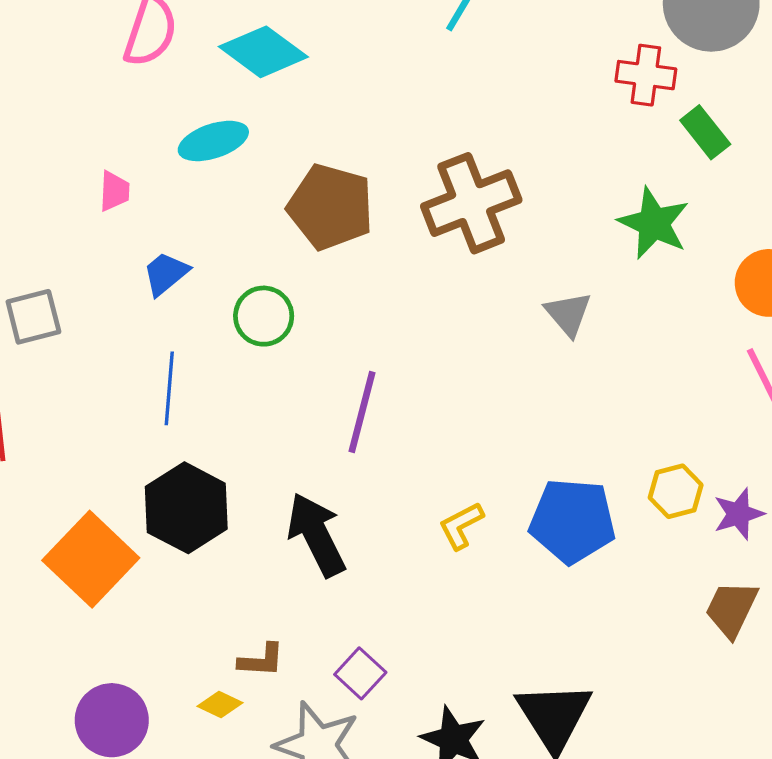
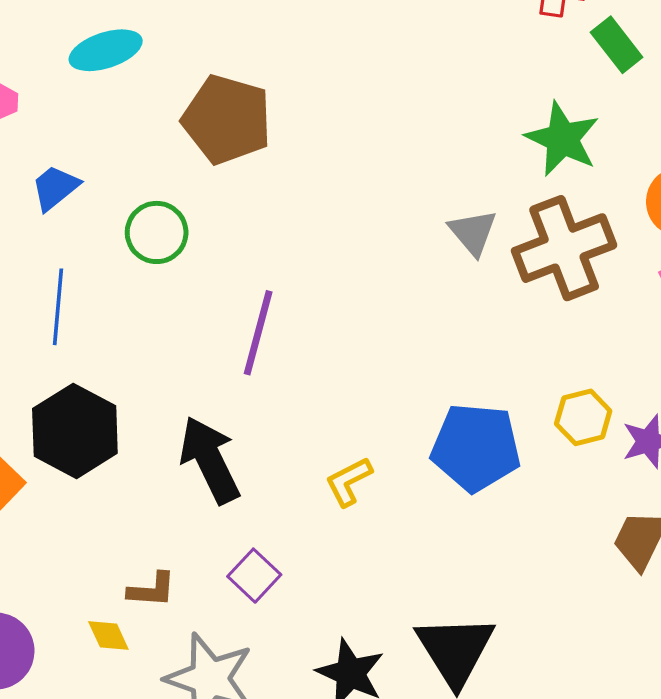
brown cross: (471, 203) -> (564, 248), moved
yellow L-shape: (461, 526) -> (349, 482), moved
purple square: (360, 673) -> (254, 576), moved
yellow diamond: (220, 705) -> (108, 636), turned 39

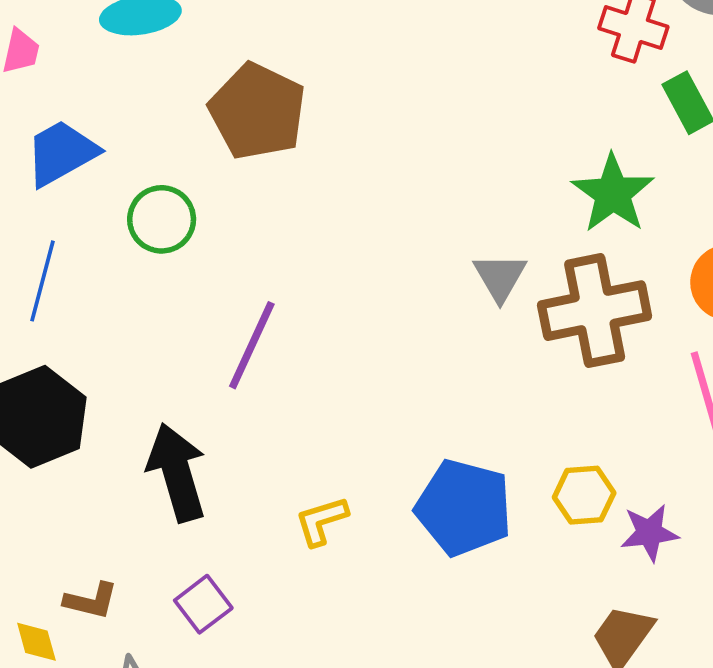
blue trapezoid: (55, 188) -> (61, 153), size x1.4

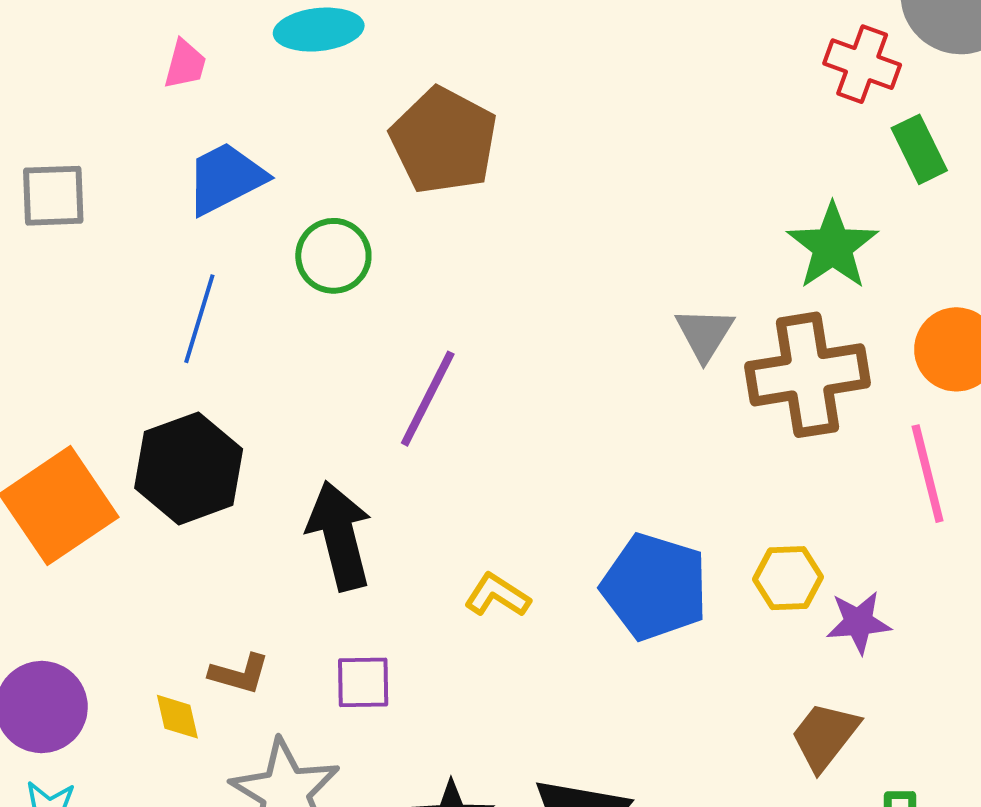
yellow L-shape: (322, 521) -> (497, 595), turned 48
purple square: (203, 604) -> (363, 682), turned 34

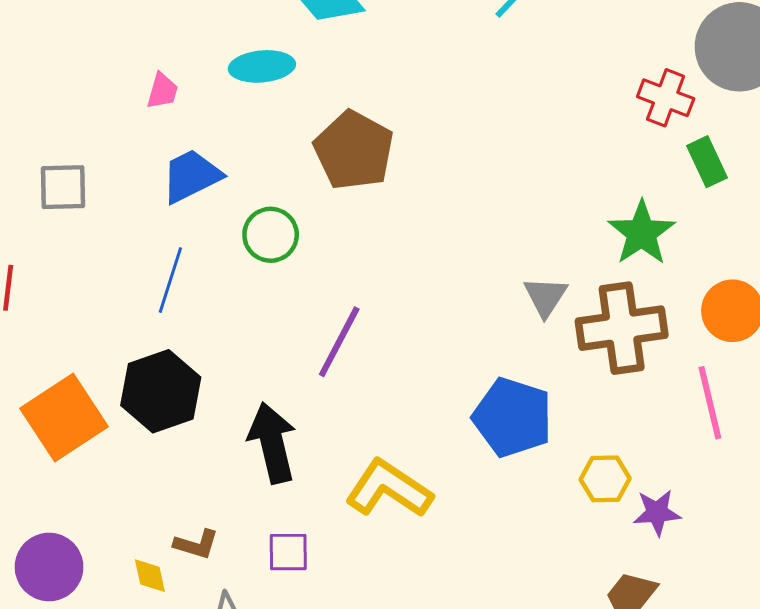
blue pentagon: (655, 587) -> (513, 417), moved
yellow L-shape: (497, 595) -> (389, 489), size x1.8

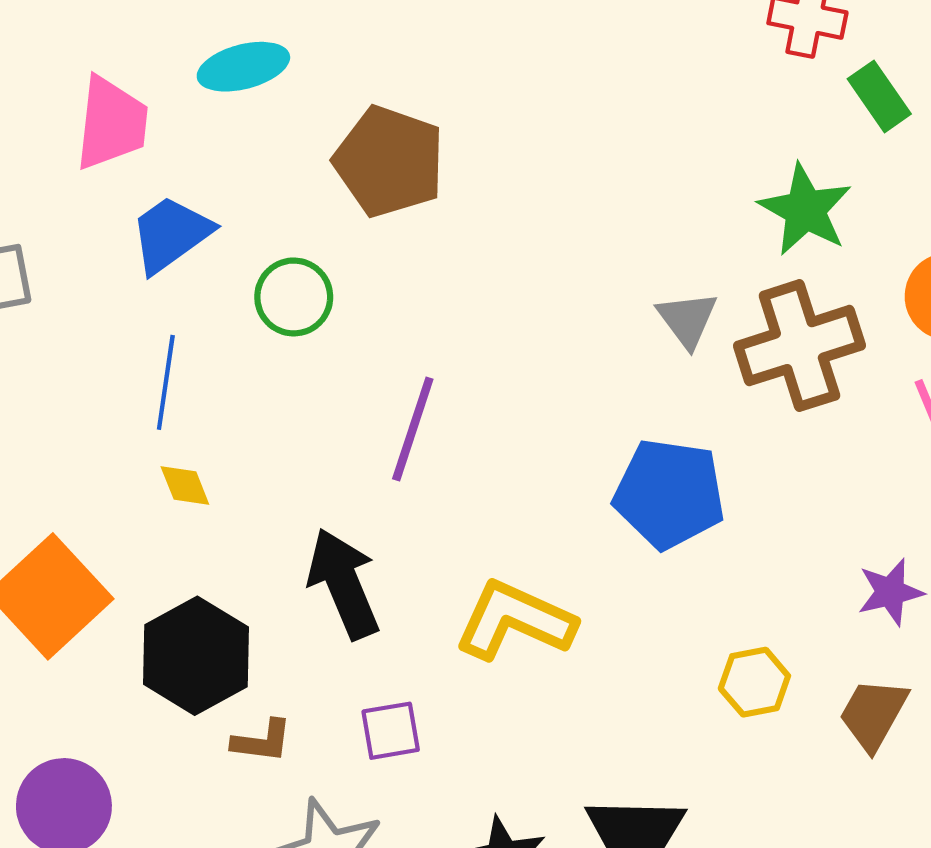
pink trapezoid: (162, 91) -> (112, 123), size x1.8
black hexagon: (161, 391) -> (196, 656), moved
yellow hexagon: (605, 479) -> (754, 682), moved
yellow diamond: (150, 576) -> (185, 485), moved

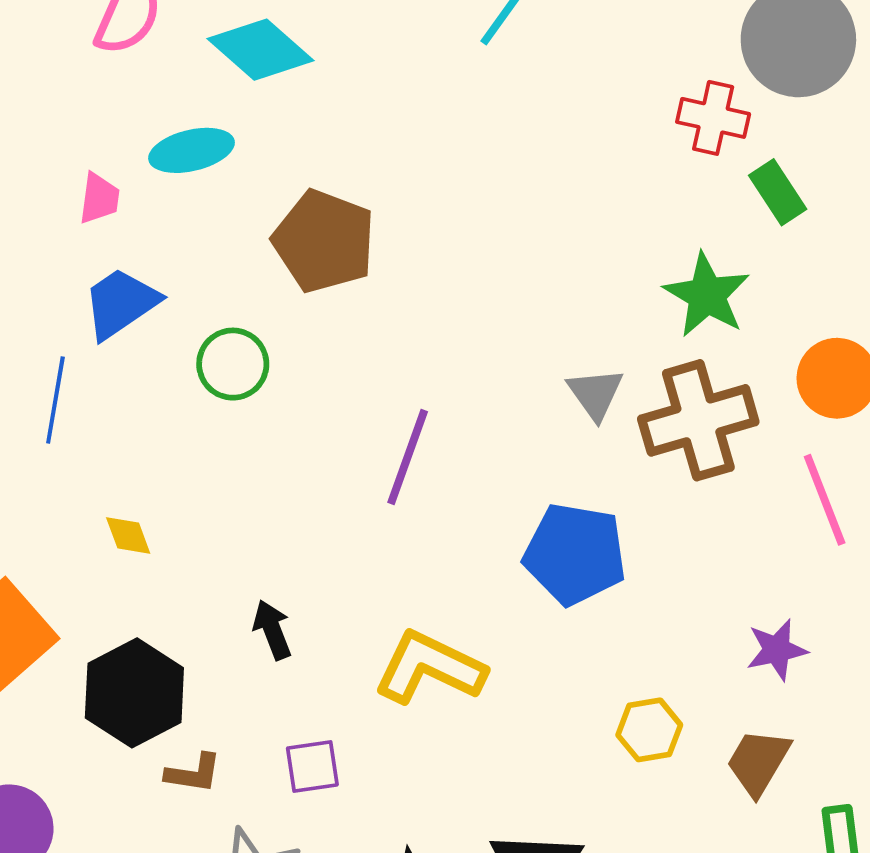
pink trapezoid: (112, 123) -> (99, 198), moved, size x0.6
blue line: (166, 382) -> (55, 400), moved
purple line: (413, 429) -> (408, 457), moved
black arrow: (344, 584) -> (272, 630), size x0.6

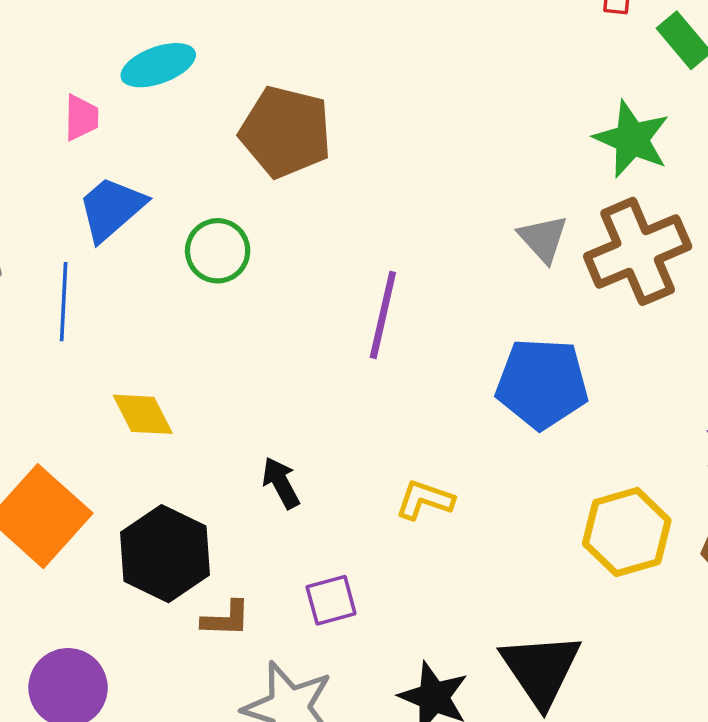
yellow diamond: (128, 536) -> (143, 414), size x1.4
yellow L-shape: (430, 668) -> (425, 500), size x0.6
yellow hexagon: (649, 730) -> (627, 532), size x1.5

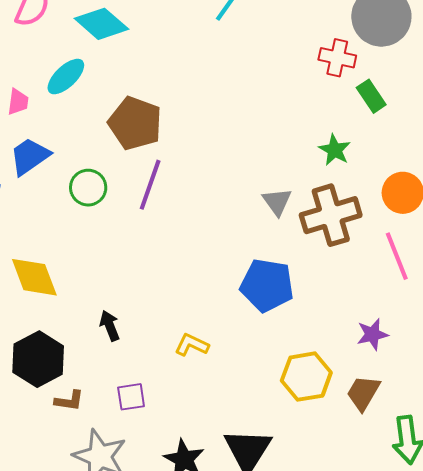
cyan ellipse: (158, 65) -> (66, 77), turned -30
green star: (632, 139) -> (335, 150), size x0.7
purple line: (383, 315) -> (150, 185), moved
yellow diamond: (143, 414) -> (34, 277), size x1.4

